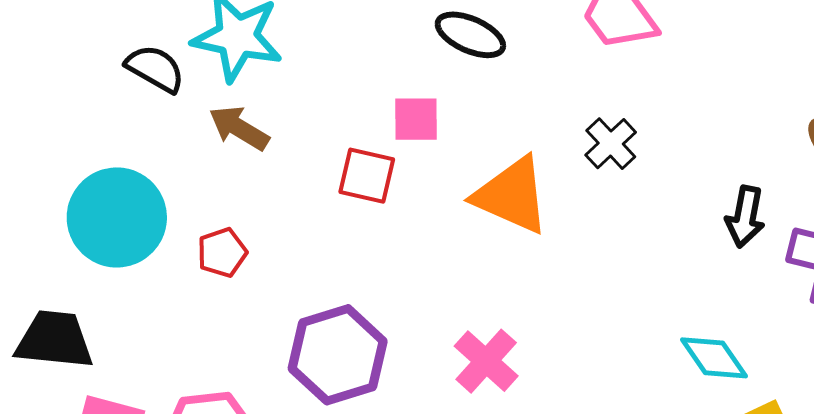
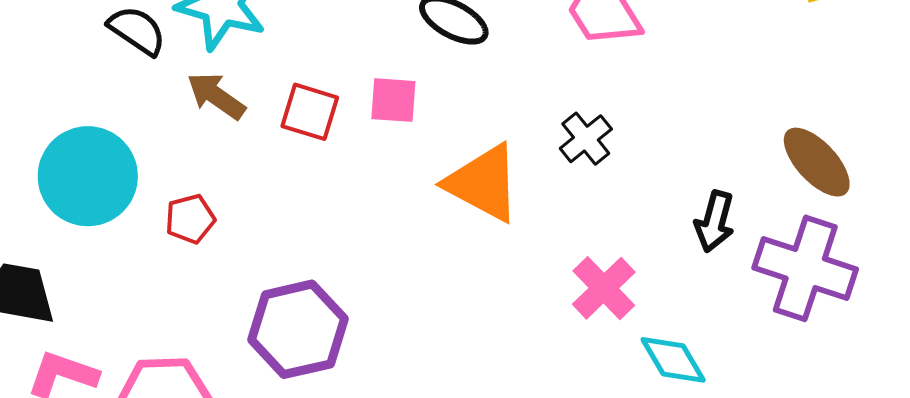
red square: (367, 176) -> (310, 112), moved
pink cross: (486, 361) -> (604, 288), moved

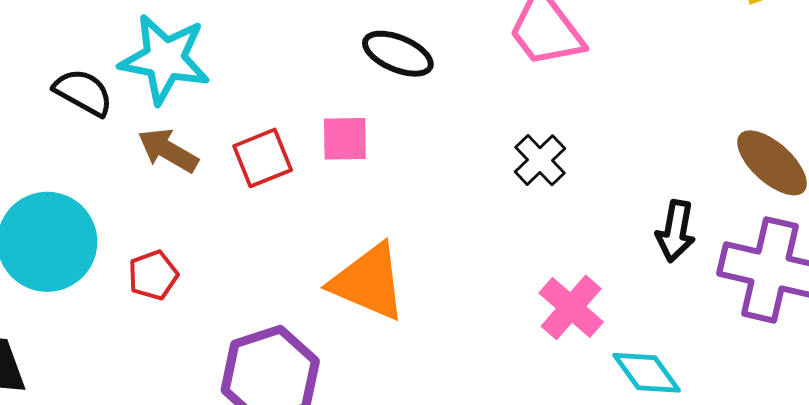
red square: (310, 112) -> (263, 158), turned -34
orange triangle: (483, 183) -> (368, 282), moved

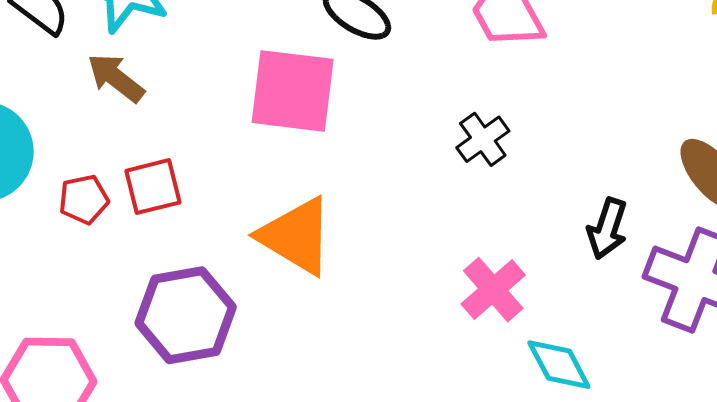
pink square: (345, 139) -> (293, 91), size x1.8
red square: (263, 158) -> (153, 187), moved

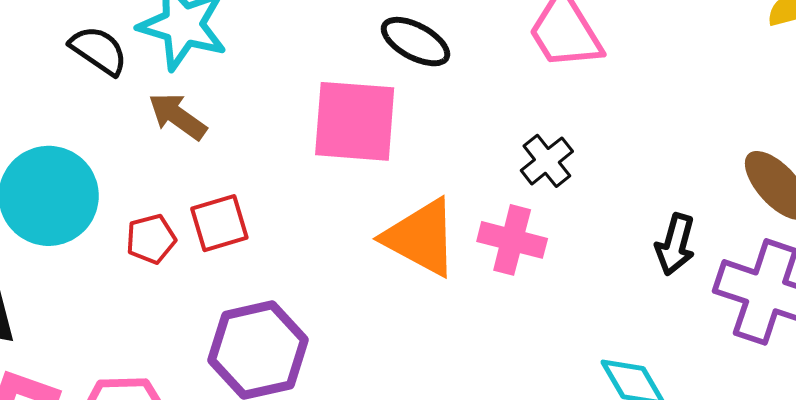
orange triangle: (296, 236) -> (421, 237), moved
pink cross: (493, 290) -> (512, 240), moved, turned -32

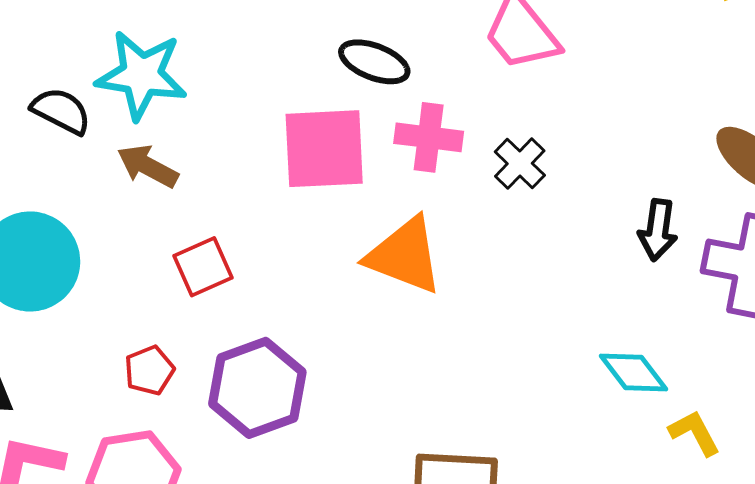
red pentagon: (151, 239) -> (149, 370), moved
pink cross: (512, 240) -> (429, 137), moved

